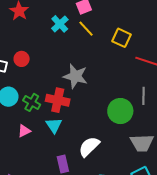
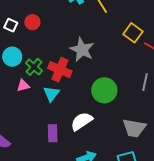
yellow square: (122, 38) -> (133, 33), moved
green circle: (120, 111) -> (104, 90), moved
pink triangle: (24, 131) -> (23, 86), moved

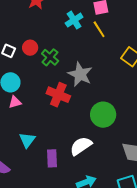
green cross: (34, 67) -> (50, 57), moved
pink triangle: (23, 86) -> (15, 102), moved
cyan triangle: (51, 94) -> (27, 140), moved

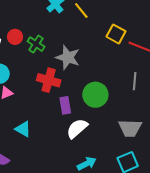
cyan triangle: (27, 140) -> (23, 129), turned -30
purple rectangle: (52, 158) -> (65, 105), moved

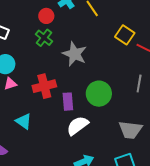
red circle: (15, 37) -> (46, 16), moved
red cross: (49, 80) -> (44, 86), moved, turned -35

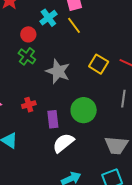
yellow square: (125, 35) -> (99, 64), moved
red cross: (44, 86) -> (29, 105), size x0.6

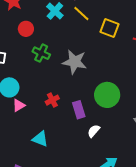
red circle: (28, 34) -> (26, 29), moved
yellow square: (99, 64) -> (110, 28), moved
white semicircle: (63, 143) -> (94, 131), size x0.6

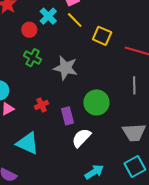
red circle: (26, 29) -> (29, 30), moved
white semicircle: (94, 131) -> (81, 138), size x1.5
cyan triangle: (40, 139) -> (28, 143), size x1.4

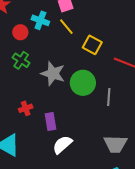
cyan cross: (48, 16) -> (40, 20), turned -30
gray line: (134, 85) -> (109, 97), moved
green circle: (96, 102) -> (83, 83), moved

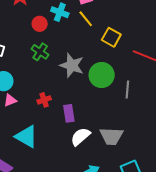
gray trapezoid: (115, 144) -> (111, 136), moved

